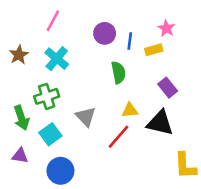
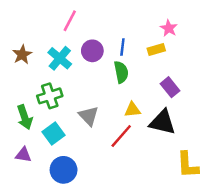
pink line: (53, 21) -> (70, 21), moved
purple circle: (105, 33) -> (92, 51), moved
blue line: (130, 41) -> (122, 47), moved

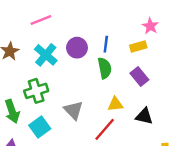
pink line: (70, 21) -> (41, 20), moved, turned 40
purple rectangle: (170, 87) -> (139, 76), moved
black triangle: (163, 122) -> (144, 116), size x0.7

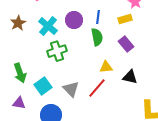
green cross: (36, 91) -> (57, 51), moved
gray triangle: (73, 110) -> (71, 89), moved

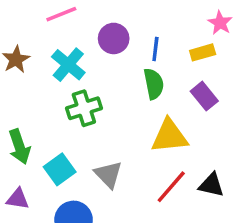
purple circle: (74, 20) -> (114, 38), moved
yellow triangle: (106, 67) -> (169, 136), size x1.6
black triangle: (130, 77) -> (211, 185), moved
red line: (97, 88) -> (171, 187), moved

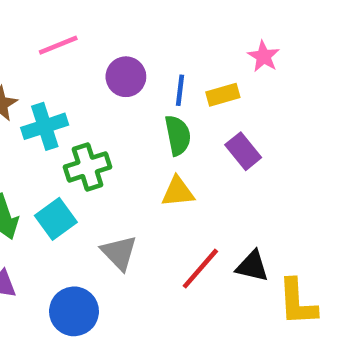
yellow rectangle: (203, 52) -> (223, 95), moved
cyan cross: (68, 65) -> (45, 126), moved, turned 32
yellow triangle: (169, 136) -> (178, 192), moved, size x0.7
cyan square: (60, 169) -> (56, 219), moved

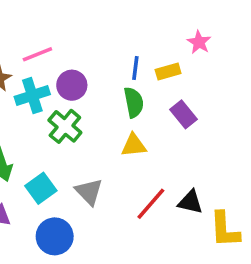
pink line: (58, 45) -> (37, 54), moved
purple circle: (126, 77) -> (72, 85), moved
green cross: (88, 167) -> (65, 126), turned -32
cyan square: (56, 219) -> (41, 188), moved

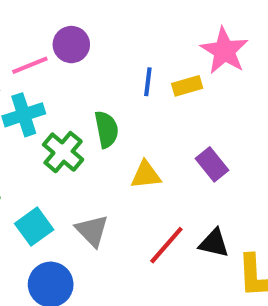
pink star: (199, 42) -> (224, 51), size x1.6
purple circle: (72, 85) -> (71, 45), moved
green semicircle: (134, 102) -> (106, 129), moved
purple rectangle: (184, 114) -> (212, 164), moved

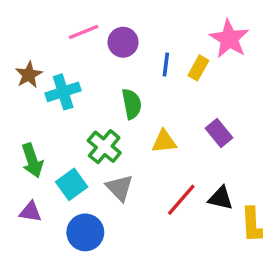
purple circle: (71, 45) -> (123, 42), moved
pink line: (30, 65) -> (84, 32), moved
yellow rectangle: (187, 86) -> (198, 68), turned -45
green cross: (63, 152) -> (104, 147), moved

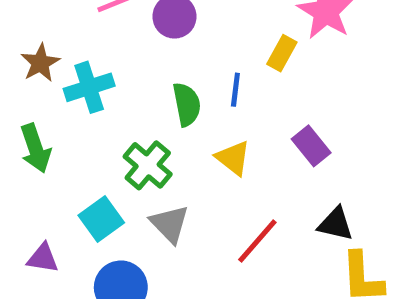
blue line: (166, 64) -> (235, 90), moved
yellow triangle: (164, 142) -> (233, 158), turned 44
green arrow: (32, 160) -> (35, 148), moved
black triangle: (221, 198) -> (336, 224), moved

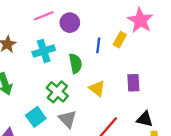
cyan cross: (89, 87) -> (44, 51), moved
blue line: (235, 90) -> (98, 45), moved
purple rectangle: (311, 146) -> (133, 83), turned 36

